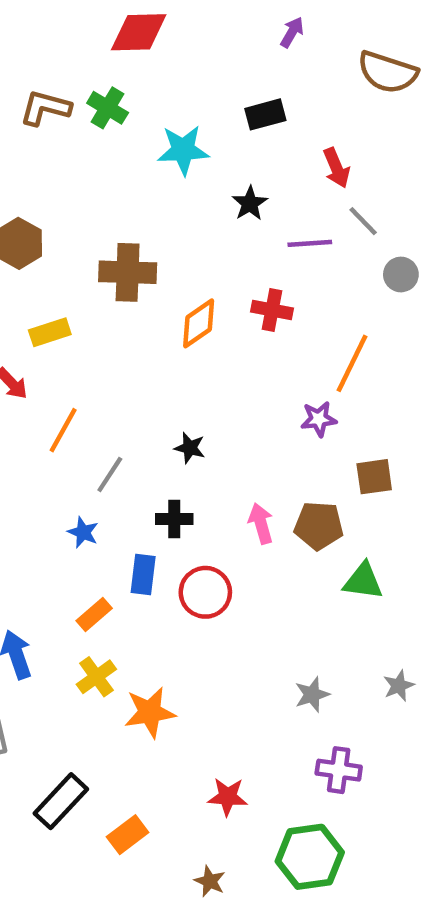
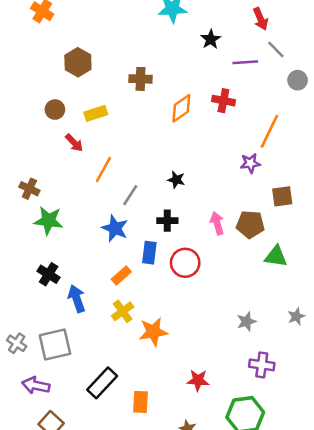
brown cross: (128, 272) -> (140, 79), size x0.7
blue star: (83, 532) -> (115, 228), size x1.5
orange rectangle: (128, 835) -> (140, 402), turned -50

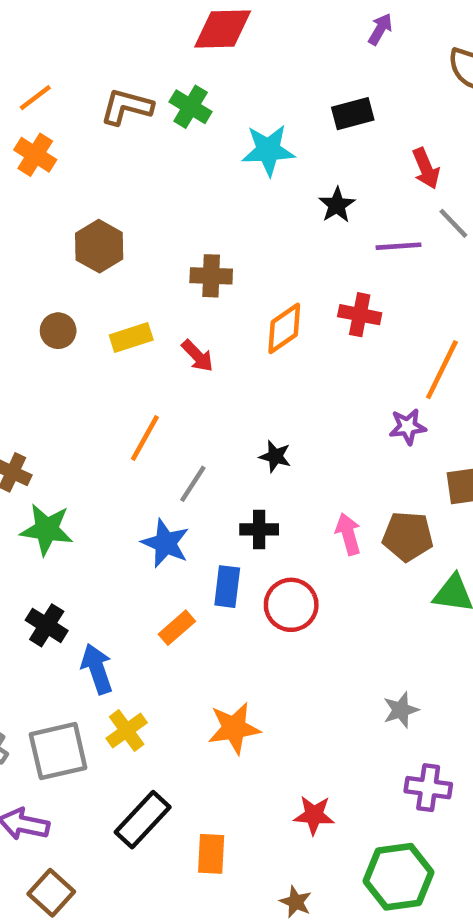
red arrow: (74, 143) -> (197, 356), moved
yellow cross: (123, 311) -> (127, 731), moved

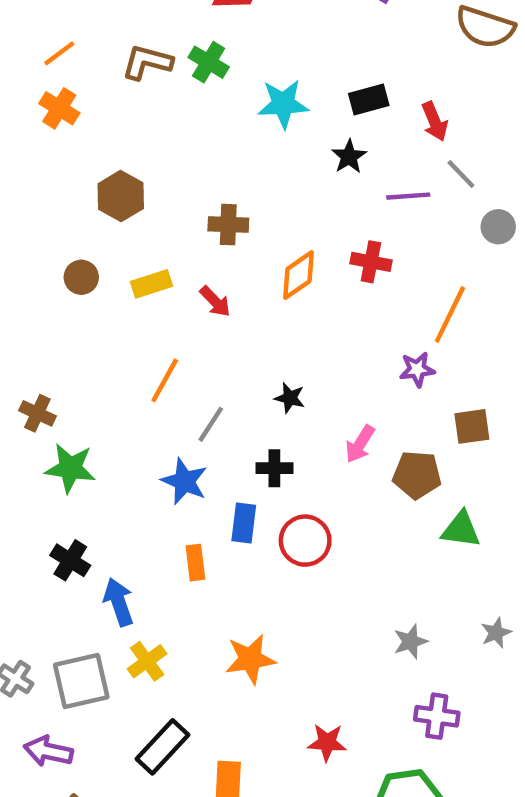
black rectangle: (353, 114) -> (369, 99), moved
pink arrow: (348, 534) -> (360, 444), moved, turned -132
orange rectangle: (177, 628) -> (195, 563), turned -56

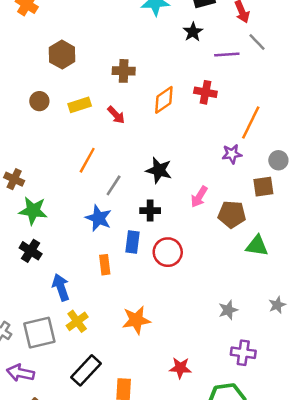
gray circle: (498, 227) -> (278, 160), moved
black star: (290, 398) -> (159, 170), size x1.5
black cross: (70, 560) -> (31, 251), moved

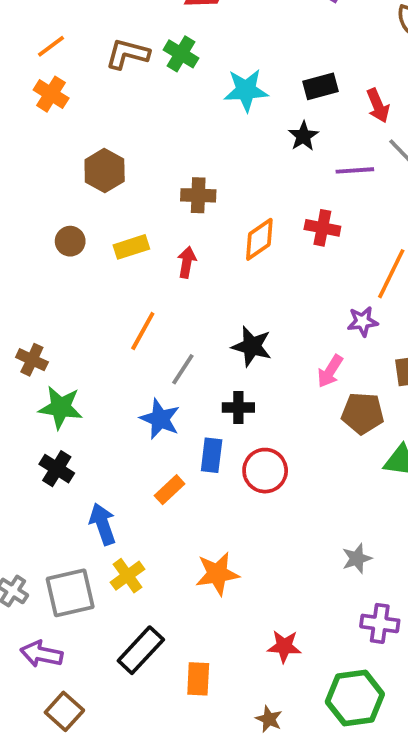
red arrow: (116, 115) -> (187, 262), turned -126
pink arrow: (199, 197) -> (330, 371), moved
orange rectangle: (105, 265) -> (170, 490), turned 54

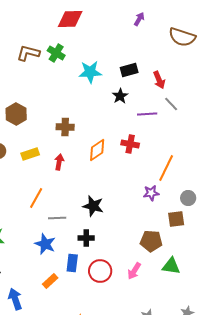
gray line: (183, 369) -> (57, 218), turned 54
pink arrow: (330, 371) -> (134, 271), moved

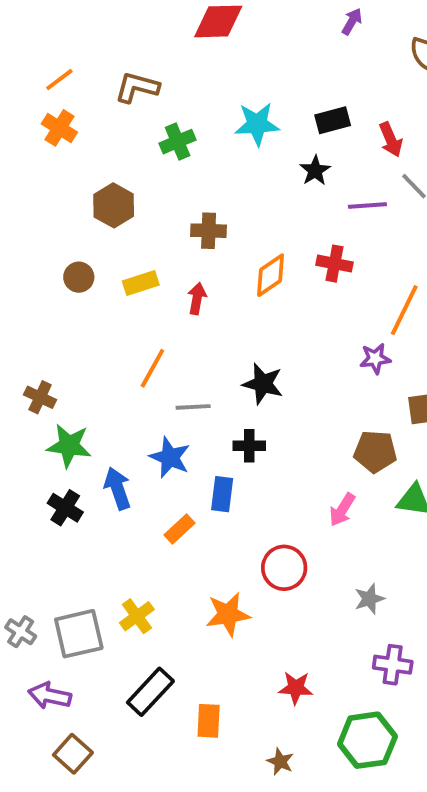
green cross: (56, 53) -> (178, 142), moved, turned 36
red circle: (100, 271) -> (284, 568), moved
blue arrow: (15, 299) -> (118, 488), moved

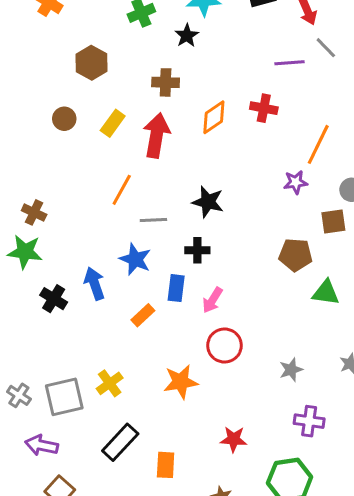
black star: (315, 171) -> (187, 36), moved
yellow rectangle: (141, 283) -> (113, 123), turned -36
red arrow: (197, 298) -> (156, 135), size x1.8
green star: (69, 446) -> (25, 252), moved
pink arrow: (342, 510) -> (212, 300), moved

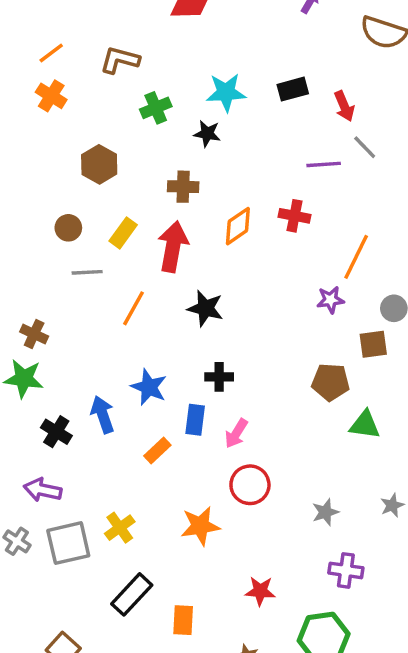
black star: (187, 36) -> (207, 134), turned -30
black star: (208, 202) -> (205, 308), moved
gray line: (153, 220) -> (87, 272), moved
purple arrow: (42, 445) -> (43, 490), moved

